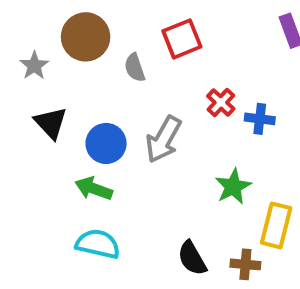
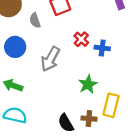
blue circle: (106, 143) -> (15, 47), moved
brown cross: (245, 264) -> (89, 119), moved

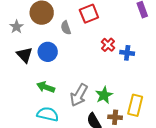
gray arrow: (50, 59) -> (79, 95), moved
green star: (88, 84) -> (104, 95), moved

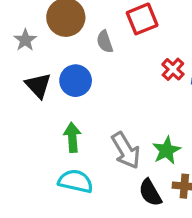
green arrow: (46, 87) -> (72, 137), turned 66
gray arrow: (79, 95) -> (126, 150), turned -60

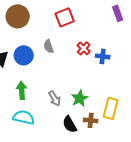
gray semicircle: (105, 42) -> (49, 46), moved
gray arrow: (126, 150) -> (55, 98), size x0.7

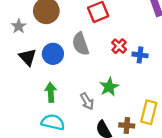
gray semicircle: (49, 46) -> (80, 44), size x1.5
green star: (80, 98) -> (109, 87), moved

